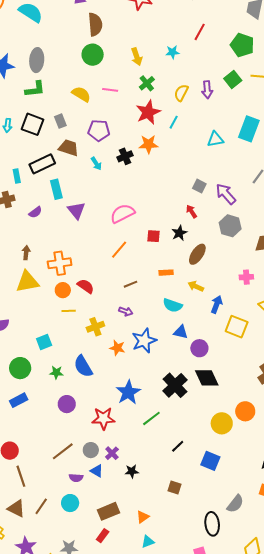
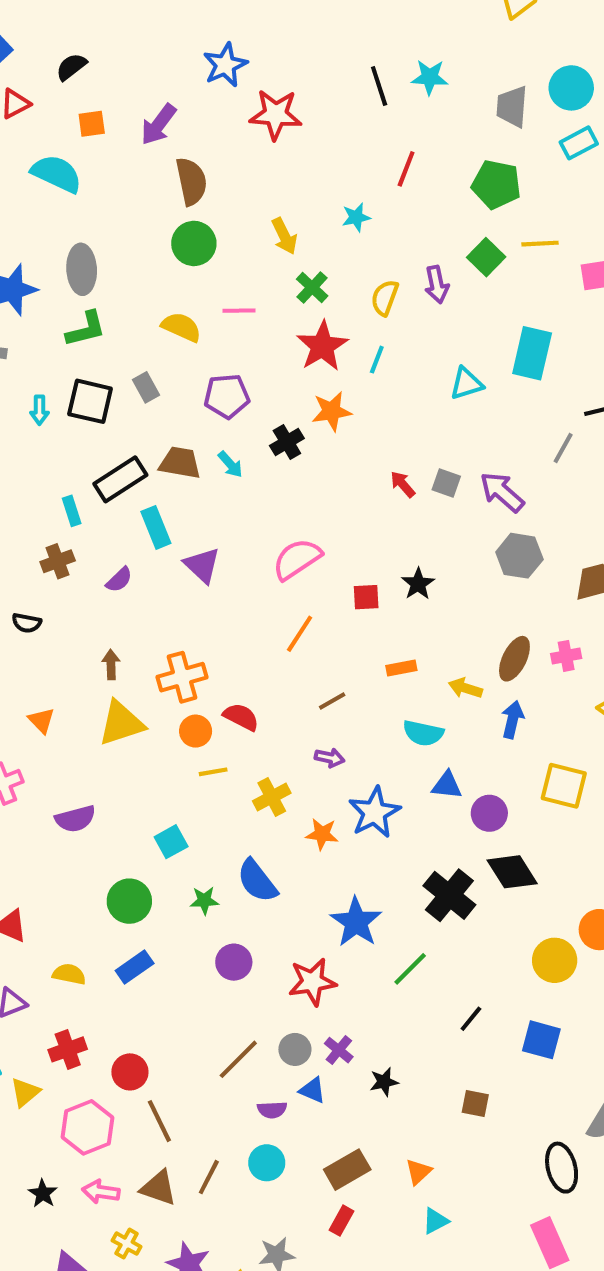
brown trapezoid: (69, 148) -> (180, 463), moved
red arrow: (191, 211) -> (403, 484), moved
brown ellipse: (197, 254) -> (514, 659), moved
yellow square: (237, 327) -> (564, 786), moved

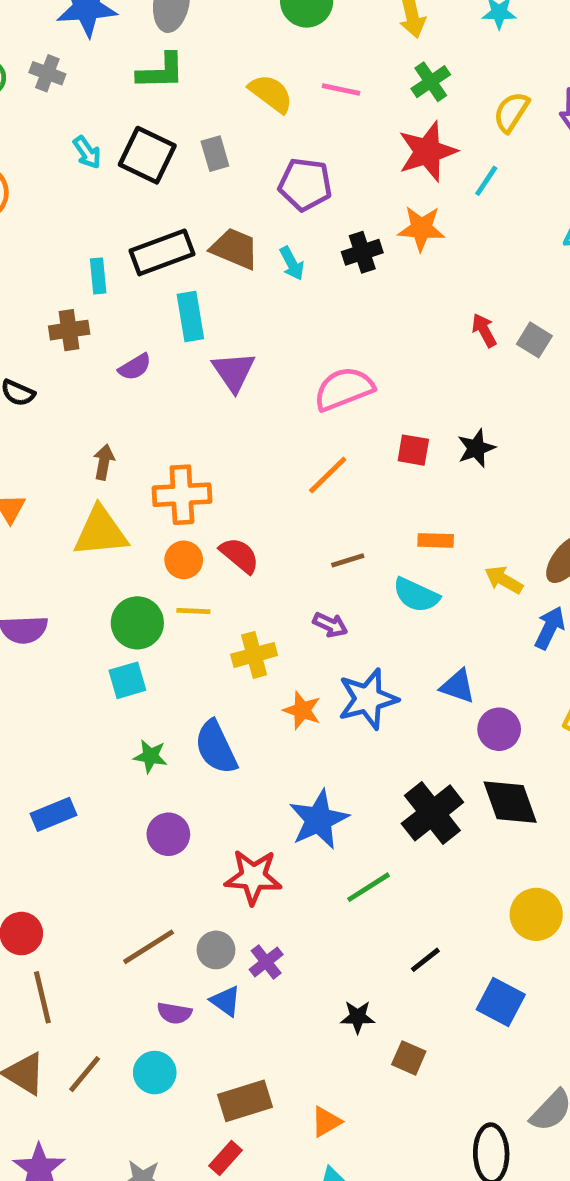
cyan arrow: (39, 410) -> (87, 152), turned -48
cyan semicircle: (423, 733) -> (416, 595), moved
green circle: (129, 901) -> (137, 623), moved
black star: (384, 1082) -> (358, 1017), moved

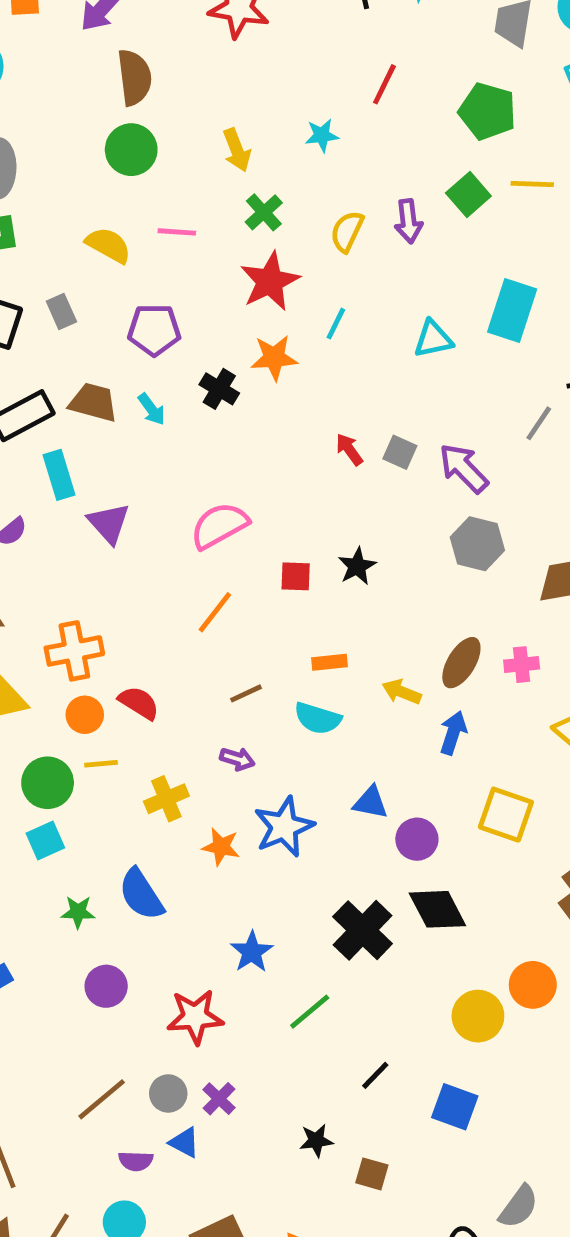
cyan line: (486, 181) -> (336, 324), moved
black cross: (362, 252) -> (219, 389), turned -33
blue star: (319, 820) -> (252, 952), size x0.7

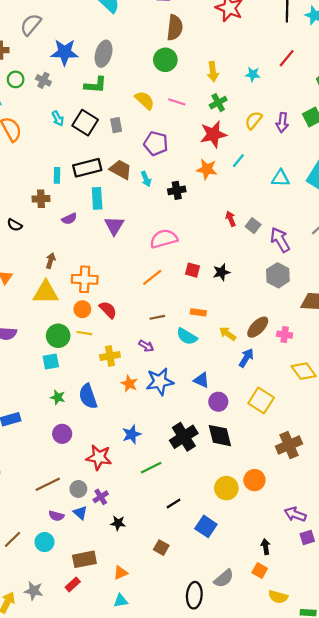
black cross: (219, 389) -> (177, 190), moved, turned 35
black star: (316, 1140) -> (118, 523), moved

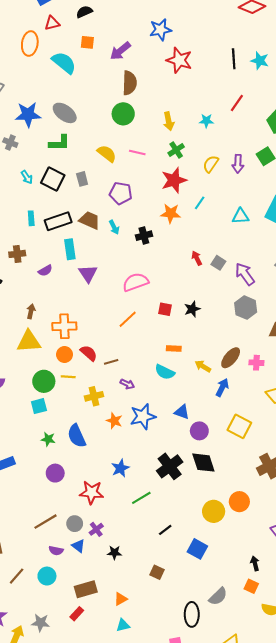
gray ellipse: (104, 54) -> (65, 113), turned -65
cyan rectangle: (57, 175) -> (31, 218), moved
brown line: (157, 317) -> (111, 362), moved

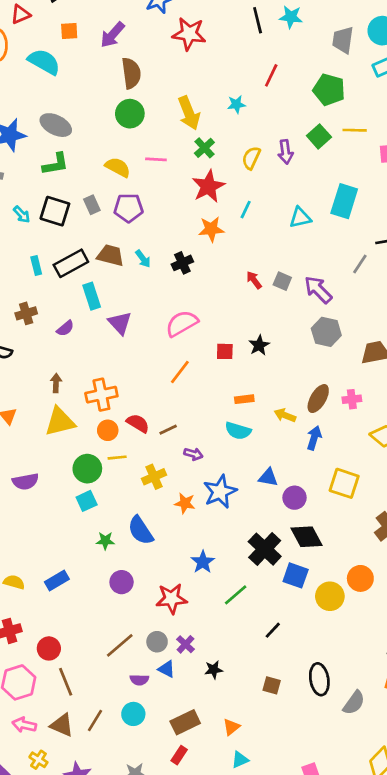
yellow arrow: (169, 121) -> (189, 113), size x1.4
purple pentagon: (121, 193) -> (129, 208), moved
blue square: (197, 549) -> (296, 575), moved
black ellipse: (192, 614) -> (319, 679), moved

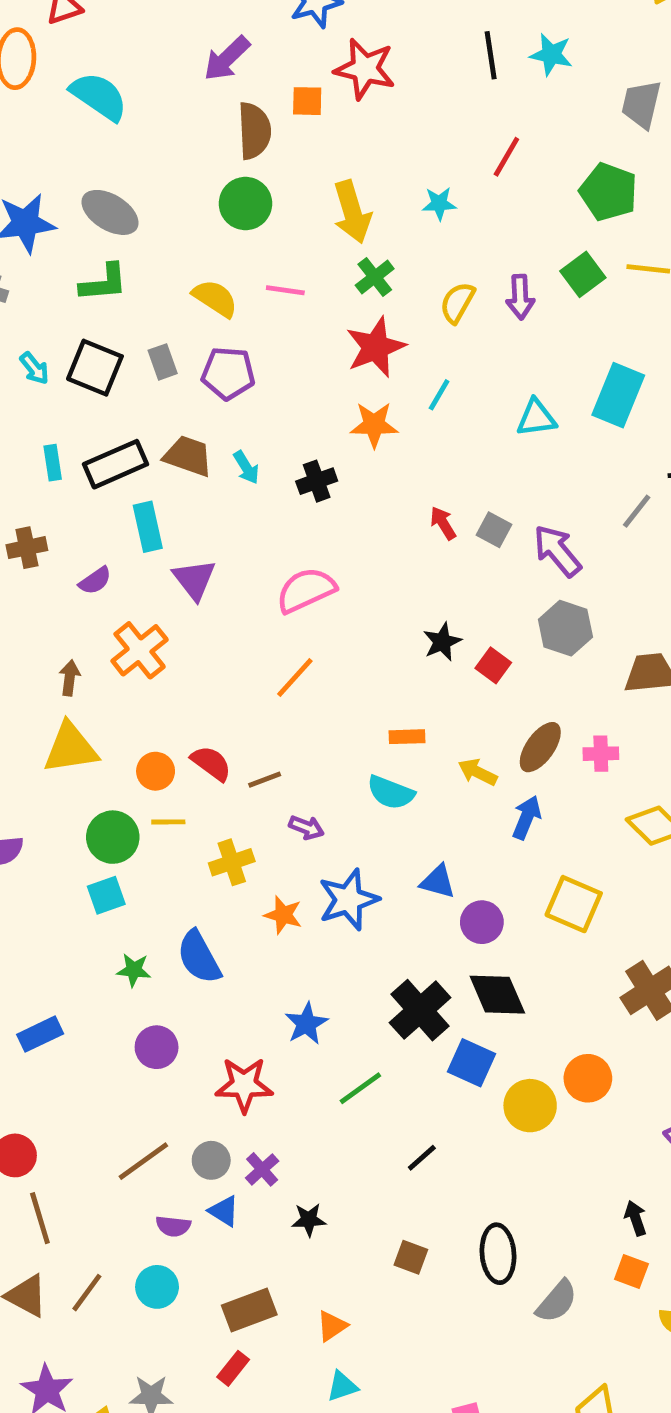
orange square: (69, 31) -> (307, 101), moved
red square: (225, 351) -> (493, 665), moved, turned 30
orange cross: (101, 395) -> (140, 650), moved, turned -32

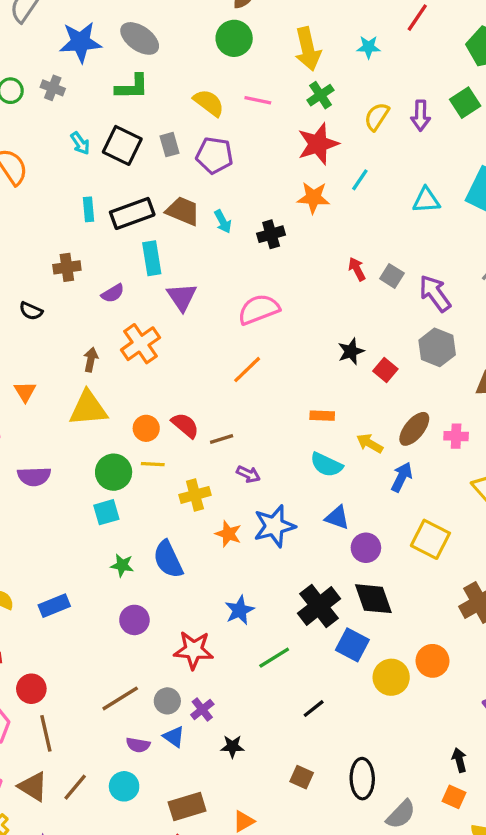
cyan semicircle: (391, 793) -> (326, 465), moved

